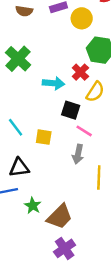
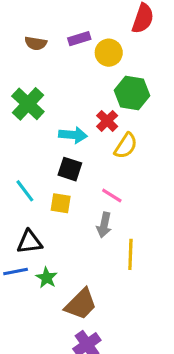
black square: (71, 110) -> (70, 169), moved
green star: (33, 206) -> (47, 278), moved

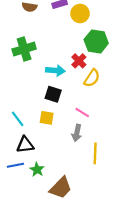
green cross: (28, 104) -> (24, 49), turned 30
cyan line: (25, 191) -> (18, 119), moved

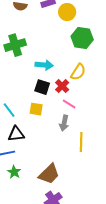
red cross: (79, 61) -> (62, 86), moved
green star: (37, 170) -> (14, 172), moved

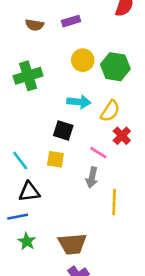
yellow circle: (67, 12) -> (83, 60), moved
cyan arrow: (44, 65) -> (79, 102), moved
red cross: (62, 86) -> (122, 136), moved
brown trapezoid: (49, 174) -> (72, 244), turned 40

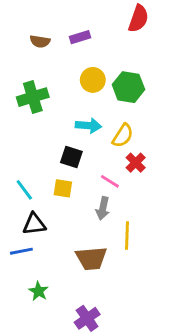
green star: (27, 241) -> (39, 291), moved
brown trapezoid: (72, 244) -> (91, 258), moved

